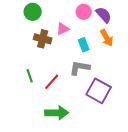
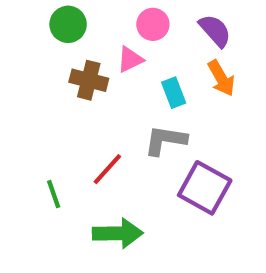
pink circle: (84, 12) -> (153, 24), moved
green line: (30, 76) -> (54, 194), moved

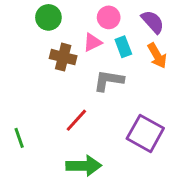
cyan rectangle: (174, 93) -> (123, 47), moved
gray L-shape: (165, 140) -> (109, 81), moved
green line: (54, 194) -> (19, 138), moved

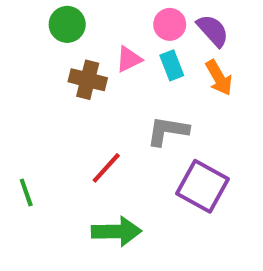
pink circle: (109, 17) -> (170, 24), moved
gray L-shape: (109, 81) -> (168, 131), moved

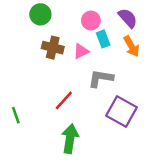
pink circle: (170, 24) -> (91, 20), moved
pink triangle: (129, 59) -> (81, 51), moved
green arrow: (116, 231) -> (70, 139), turned -80

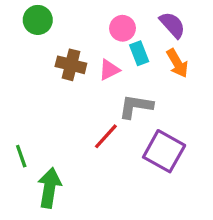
green circle: (40, 14) -> (38, 20), moved
red line: (64, 100) -> (106, 136), moved
green arrow: (70, 139) -> (49, 188), moved

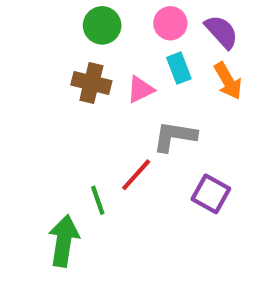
green circle: (38, 20) -> (102, 25), moved
pink circle: (123, 28) -> (170, 23), moved
purple square: (164, 151) -> (211, 194), size x0.7
green line: (21, 156) -> (98, 200), moved

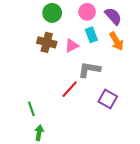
green line: (98, 200) -> (31, 109), moved
green arrow: (64, 241) -> (39, 133), moved, size x0.6

